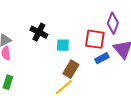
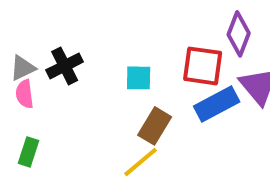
black cross: (39, 32) -> (65, 66), moved, turned 36
blue rectangle: (102, 58) -> (217, 104), size x1.5

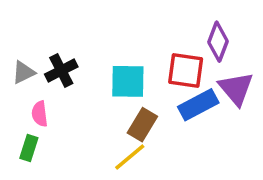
cyan square: (139, 78) -> (128, 81), size x1.5
pink semicircle: (25, 94) -> (40, 114), moved

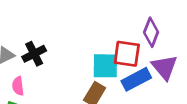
cyan square: (128, 81) -> (105, 66), moved

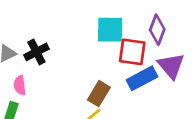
cyan square: (105, 66) -> (110, 30), moved

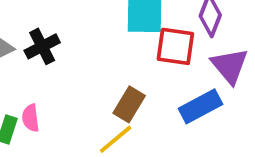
blue rectangle: (142, 78) -> (201, 106), moved
pink semicircle: (20, 85) -> (31, 118), moved

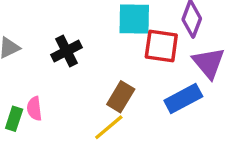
black cross: (42, 46) -> (67, 51), moved

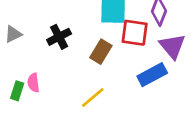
brown rectangle: (121, 97) -> (101, 52), moved

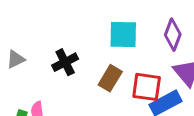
red square: (135, 33) -> (147, 87), moved

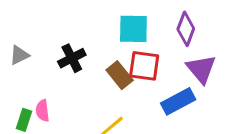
brown rectangle: (110, 78) -> (120, 75), turned -70
red square: (147, 87) -> (144, 66), moved

